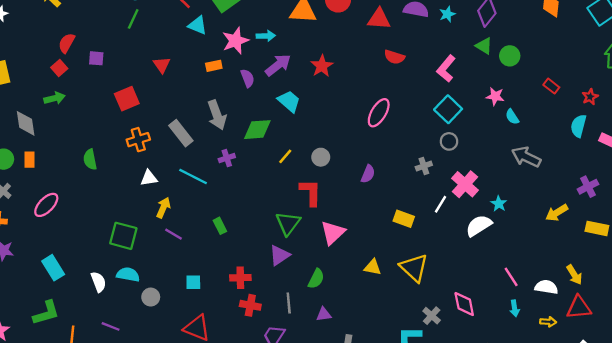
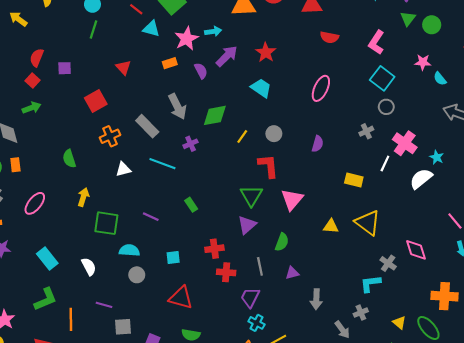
green triangle: (484, 46) -> (408, 19), turned 42
cyan trapezoid: (289, 101) -> (261, 88), moved
yellow arrow: (163, 208) -> (83, 197), moved
cyan semicircle: (128, 275) -> (129, 250), moved

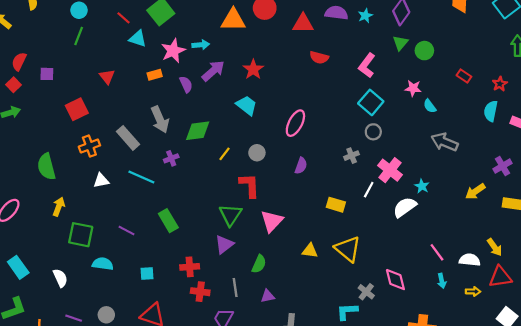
pink ellipse: (321, 88) -> (295, 123), moved
green semicircle: (69, 159) -> (46, 167), size x1.4
green rectangle: (191, 205) -> (168, 221), size x1.5
gray circle: (137, 275) -> (106, 315), moved

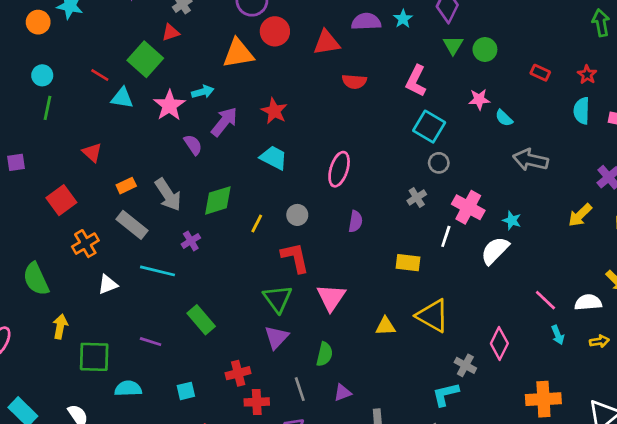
orange rectangle: (155, 75) -> (126, 186), moved
pink diamond: (395, 280) -> (499, 343), turned 50

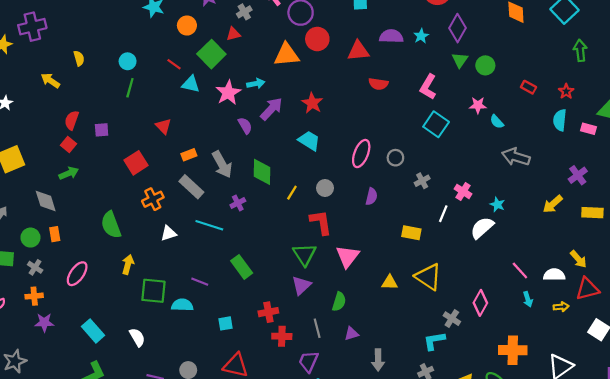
orange circle: (38, 22) -> (187, 26), moved
gray circle: (439, 163) -> (395, 158), moved
green diamond: (218, 200) -> (262, 172), turned -76
pink cross: (468, 207) -> (463, 191), size x0.7
cyan semicircle: (128, 389) -> (182, 305), moved

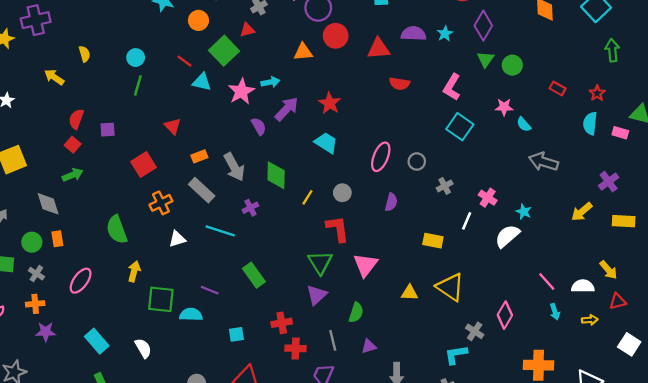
orange triangle: (287, 55) -> (303, 52), size x0.7
red triangle: (587, 289) -> (618, 301), size x0.7

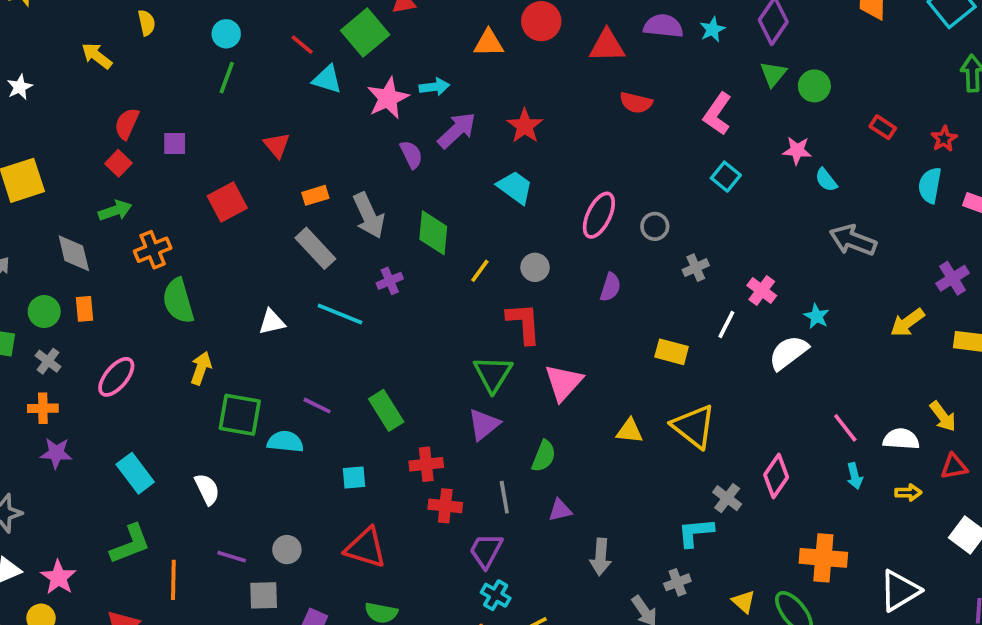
cyan square: (460, 127) -> (726, 177), size x0.7
orange cross: (161, 203) -> (153, 250), moved
green rectangle: (254, 275) -> (386, 410), moved

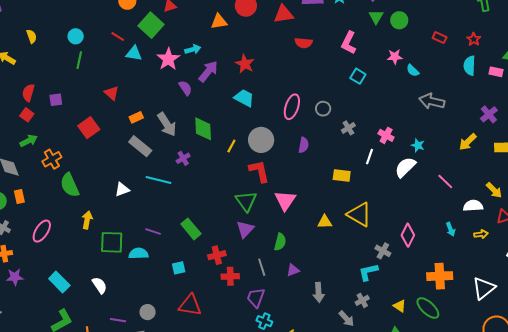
gray circle: (535, 267) -> (261, 140), size x1.6
pink line: (845, 428) -> (445, 182), moved

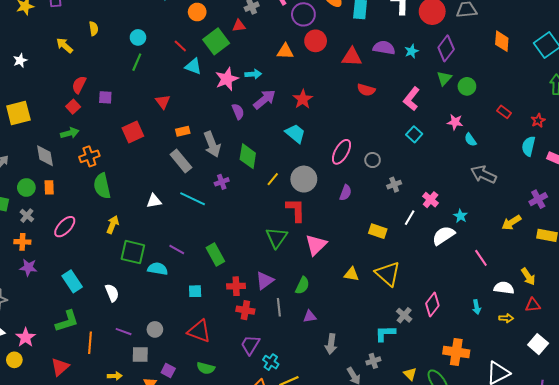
purple triangle: (245, 229) -> (265, 281), moved
purple trapezoid: (256, 298) -> (250, 345), moved

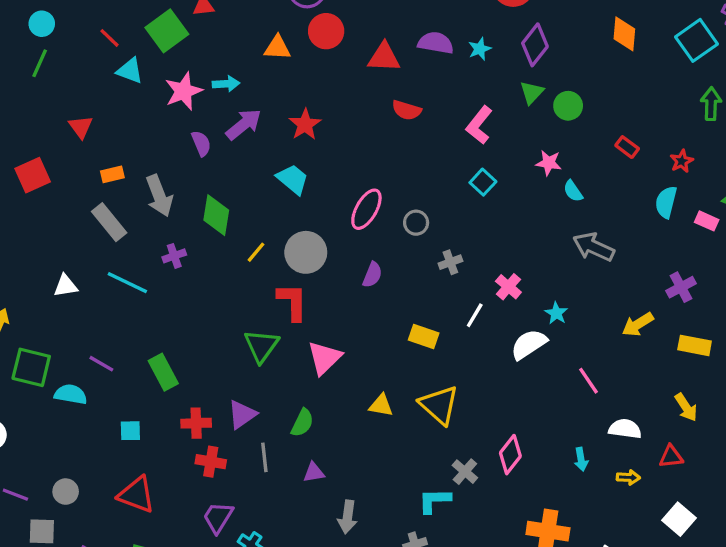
yellow arrow: (528, 276) -> (686, 407), moved

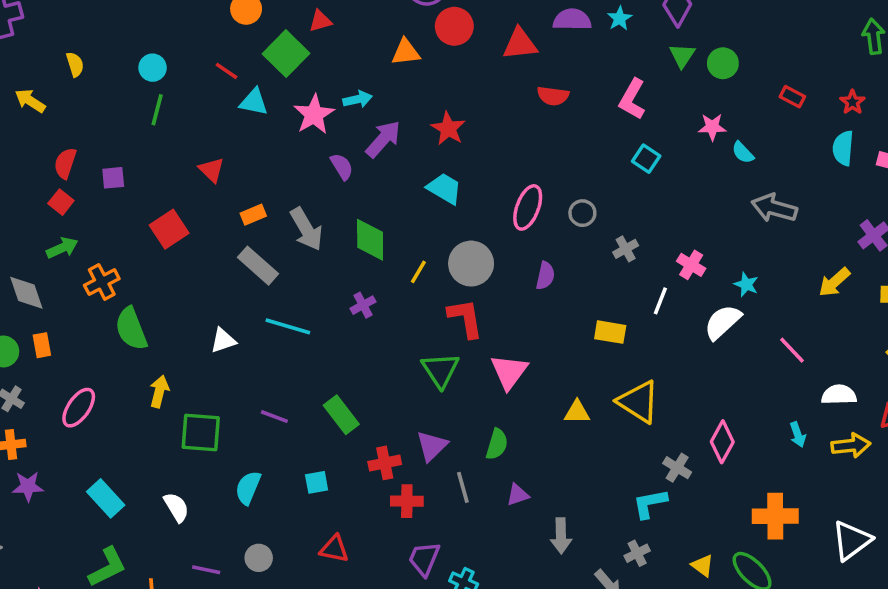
purple cross: (174, 256) -> (363, 305), moved
cyan semicircle: (71, 394) -> (248, 488), moved, turned -68
yellow arrow: (628, 477) -> (851, 445), size x1.5
red triangle: (137, 495) -> (334, 549), size x0.7

